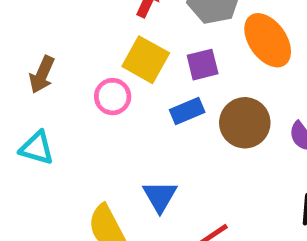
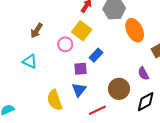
purple square: (203, 65) -> (81, 69), moved
blue rectangle: (187, 111) -> (96, 55), turned -32
brown circle: (245, 123) -> (119, 89), moved

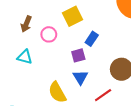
yellow square: (82, 31) -> (73, 16), turned 36
pink circle: (65, 44) -> (49, 34), moved

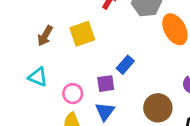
yellow square: (73, 16) -> (82, 34), moved
pink circle: (49, 34) -> (73, 94), moved

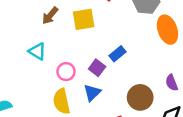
purple square: (106, 84) -> (97, 68), turned 35

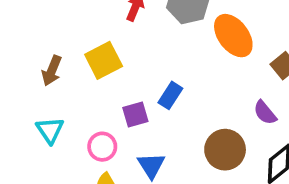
cyan triangle: (37, 51) -> (50, 130), turned 42
purple square: (97, 68) -> (135, 114), moved, turned -35

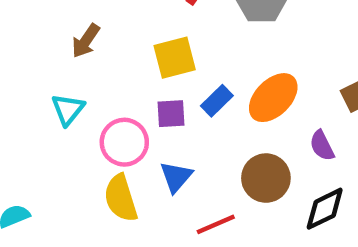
orange ellipse: (233, 36) -> (273, 98), moved, turned 69
yellow square: (104, 60) -> (175, 58), moved
pink circle: (102, 147) -> (124, 142), size x1.4

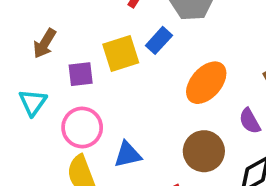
blue rectangle: (217, 101) -> (159, 40), moved
purple square: (171, 114) -> (81, 74), moved
blue triangle: (176, 177) -> (128, 154), turned 40

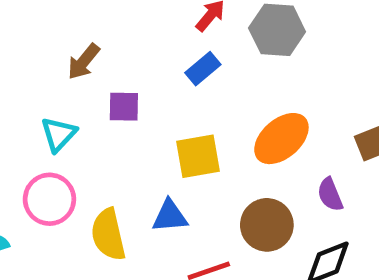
blue rectangle: (159, 40) -> (203, 69), moved
yellow square: (121, 53) -> (198, 156), moved
pink circle: (82, 127) -> (49, 199), moved

